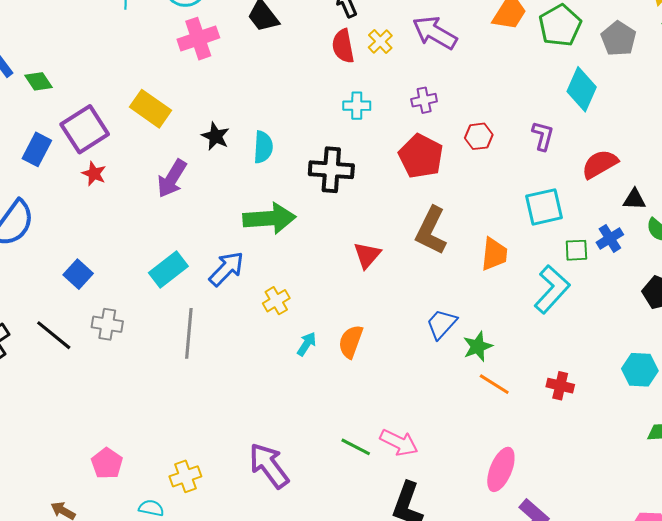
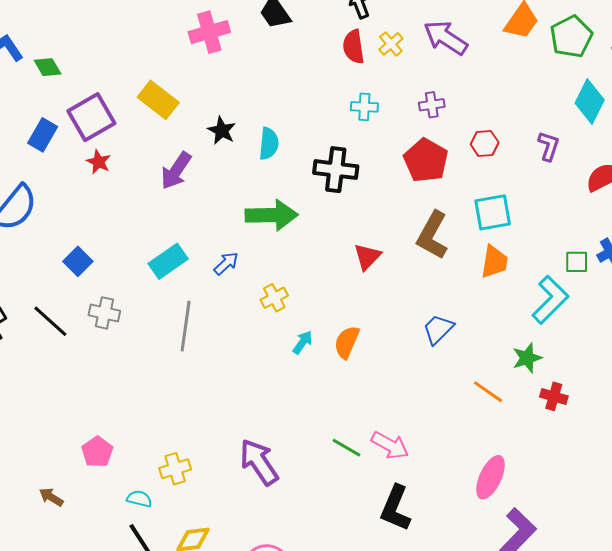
cyan square: (544, 207) -> (493, 212), moved
blue arrow: (226, 269) -> (226, 263), size x0.7
green star: (478, 346) -> (527, 358), moved

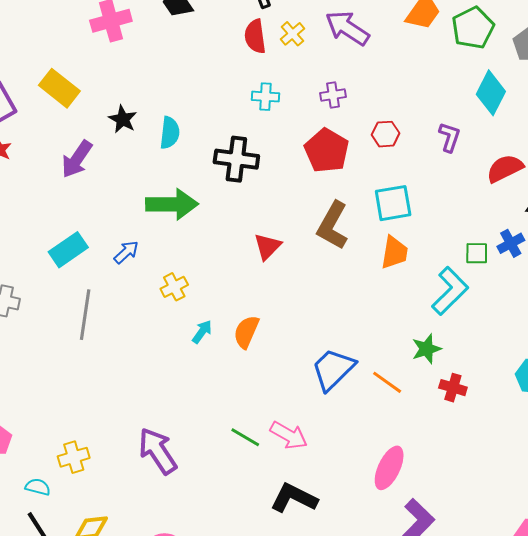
blue trapezoid: (438, 329) -> (333, 369), moved, size x1.4
black L-shape: (395, 508) -> (294, 498), turned 93

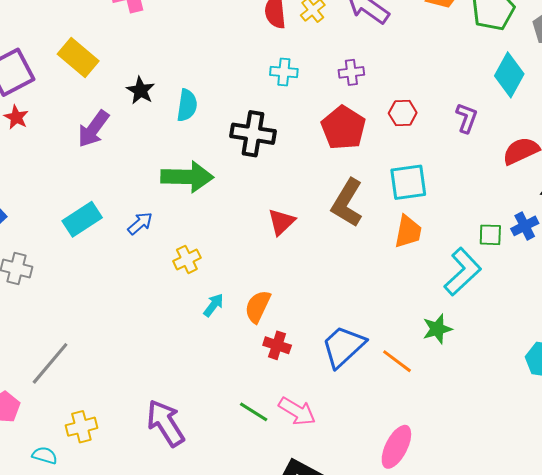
gray line: (85, 315) -> (50, 363), moved, turned 30
red cross: (453, 388) -> (277, 345), moved

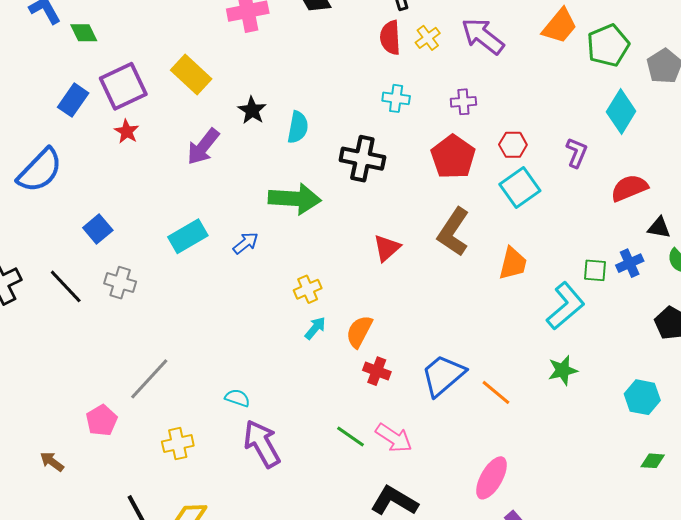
cyan square: (408, 182) -> (520, 188), moved, turned -30
yellow cross: (187, 259) -> (308, 289), moved
green star: (437, 329) -> (563, 370), moved
cyan semicircle: (45, 455) -> (237, 398), moved

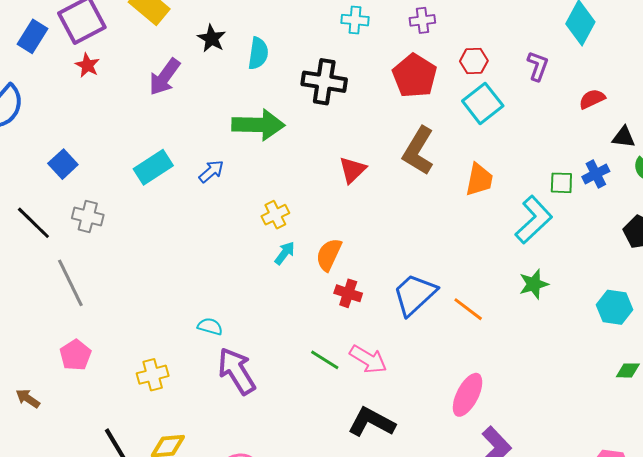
red semicircle: (629, 188) -> (592, 99), size x0.7
gray line: (149, 379) -> (70, 283), moved, turned -66

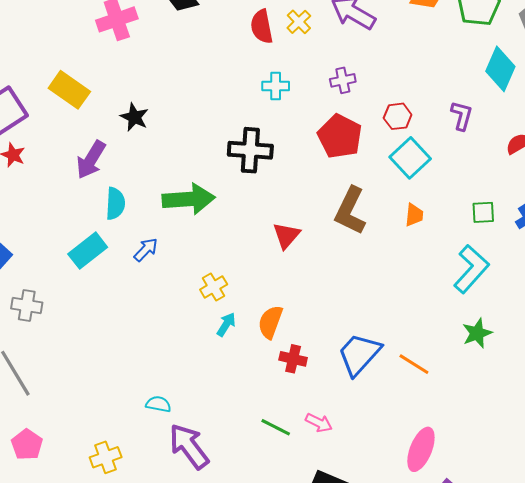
cyan semicircle: (258, 53) -> (115, 204), moved
orange trapezoid: (479, 180) -> (414, 215), moved, size x0.7
green square: (561, 183) -> (483, 212), moved
pink arrow: (368, 359) -> (319, 423), size x0.7

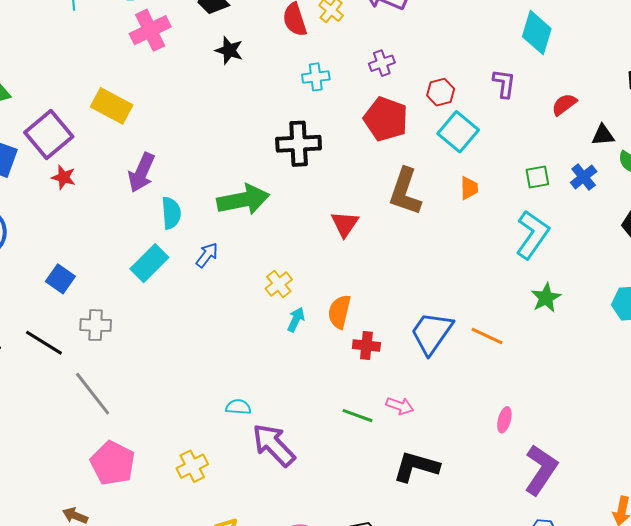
black star: (134, 117) -> (229, 50), moved
pink pentagon: (27, 445) -> (113, 463), size x1.4
pink ellipse: (421, 449) -> (504, 420), size x0.6

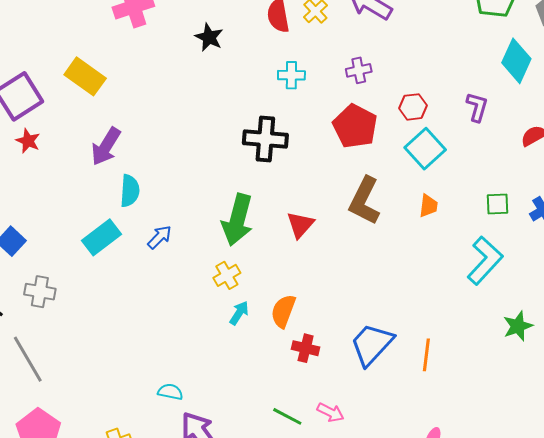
green arrow: (243, 200) -> (238, 220), moved, turned 108
green star: (546, 298) -> (518, 326), moved
orange line: (487, 336) -> (426, 355), turned 64

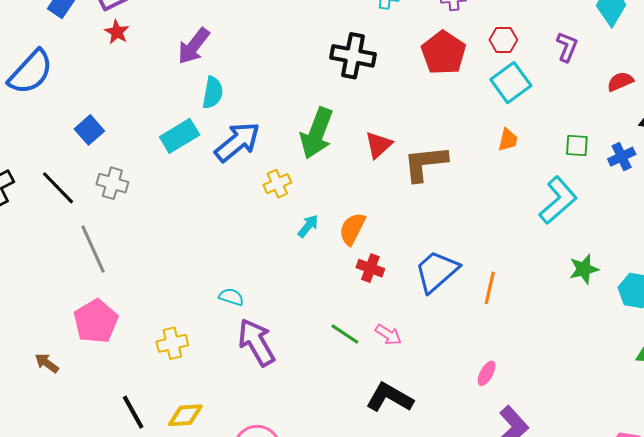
brown L-shape: (365, 201) -> (425, 163), moved, turned 51
blue arrow: (160, 237) -> (237, 142), size x1.8
yellow cross: (227, 275) -> (277, 184), moved

